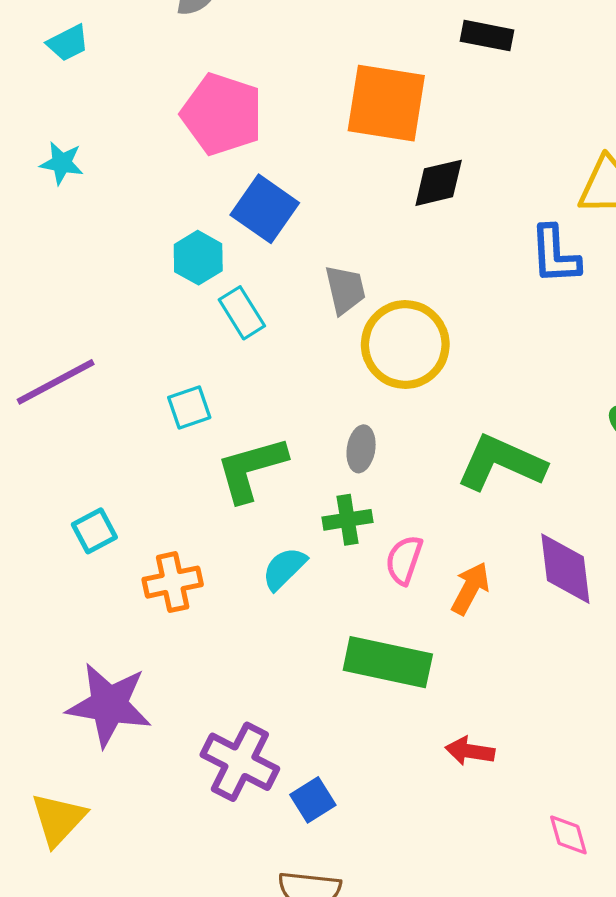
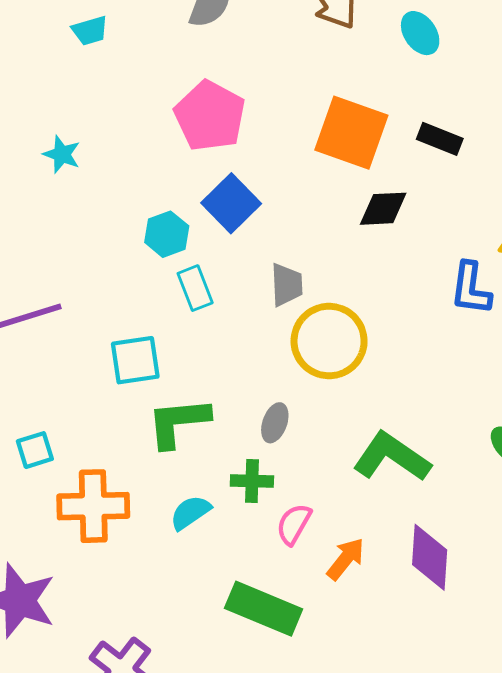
black rectangle: (487, 36) -> (440, 139), moved
cyan star: (62, 163) -> (62, 154), moved
cyan square: (189, 407) -> (135, 360), size x1.4
orange cross: (173, 582) -> (93, 506), size x1.4

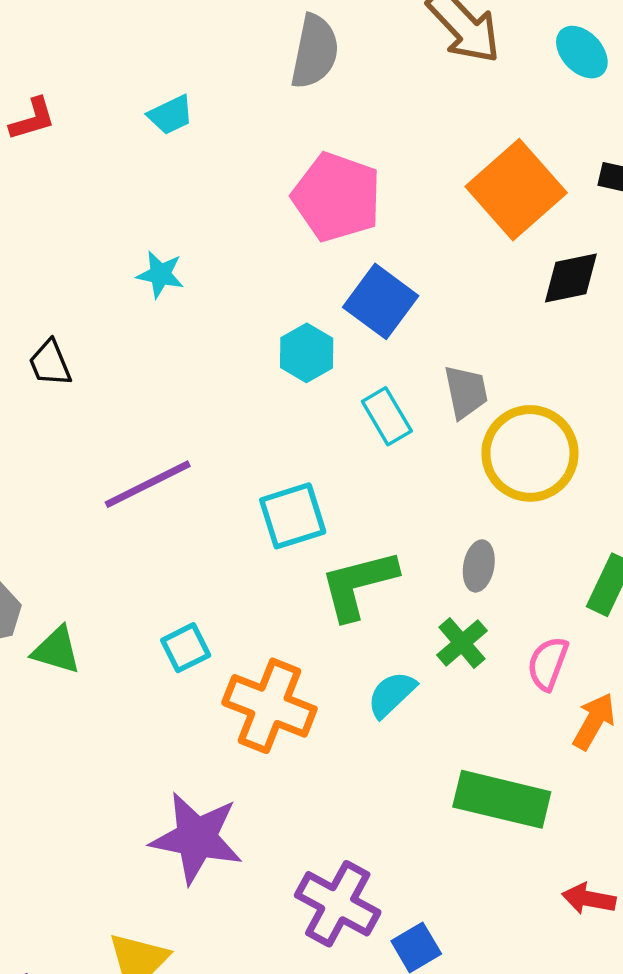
orange square: (351, 133) -> (516, 190), turned 38
cyan rectangle: (195, 288) -> (387, 416), moved
green cross: (252, 481) -> (462, 643), turned -33
orange cross: (93, 506) -> (269, 706), turned 32
pink semicircle: (294, 524) -> (548, 663), moved

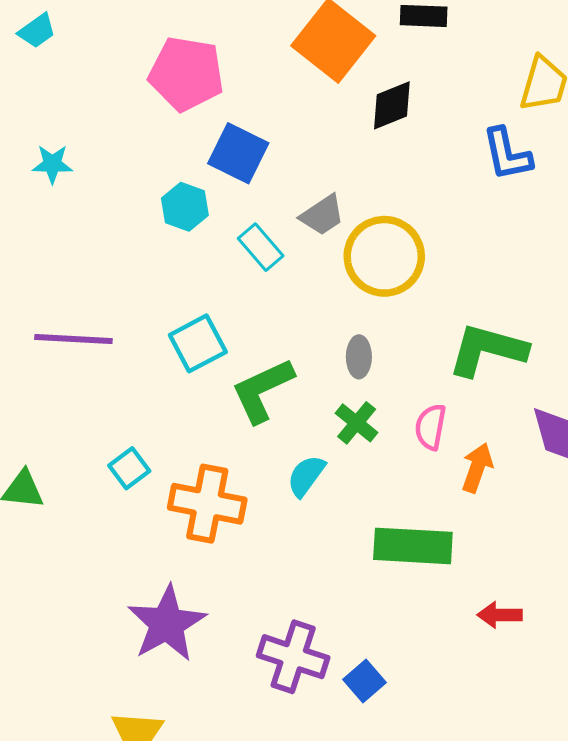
gray trapezoid: (466, 392) -> (322, 215), turned 78
purple line: (148, 484) -> (73, 339), turned 40
purple star: (197, 838) -> (167, 624), turned -30

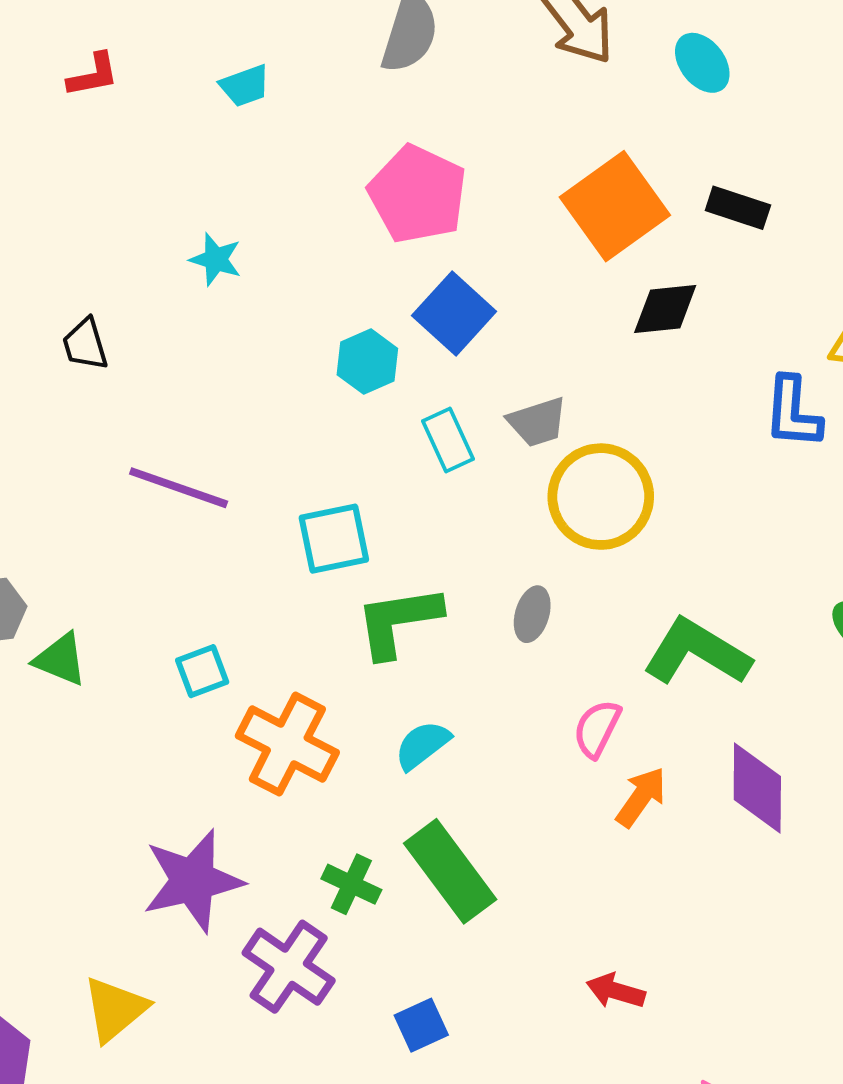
green cross: (357, 423) -> (351, 884), moved, turned -30
green rectangle: (413, 546) -> (450, 871), moved, turned 34
purple cross: (293, 657) -> (289, 967), moved

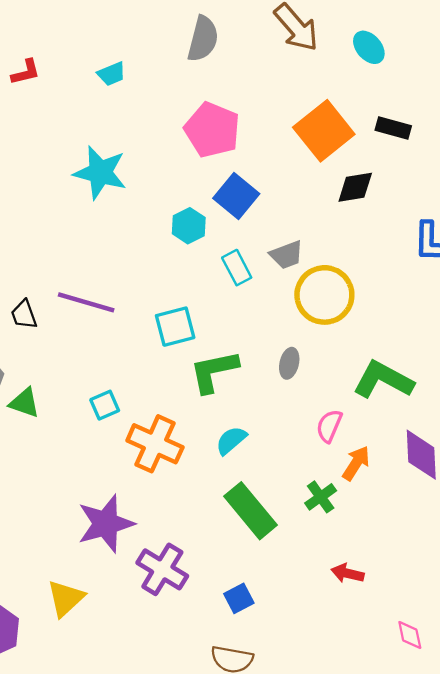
cyan star: (216, 259) -> (100, 173), size x1.8
black trapezoid: (85, 344) -> (24, 314), moved
green cross: (351, 884) -> (321, 497), moved, turned 32

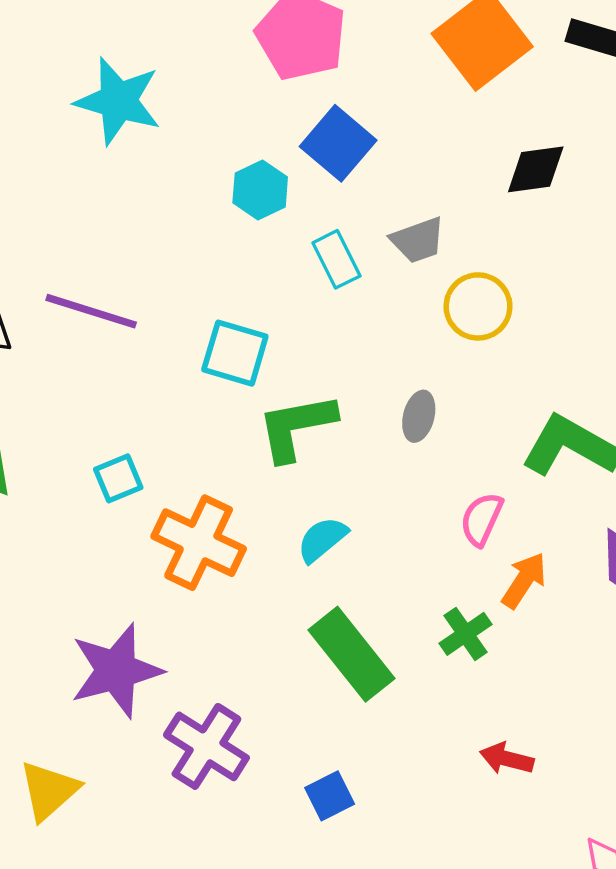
black diamond: (355, 187) -> (536, 169), moved
yellow circle: (324, 295) -> (478, 306), size x0.7
cyan square: (175, 327) -> (235, 353), turned 30

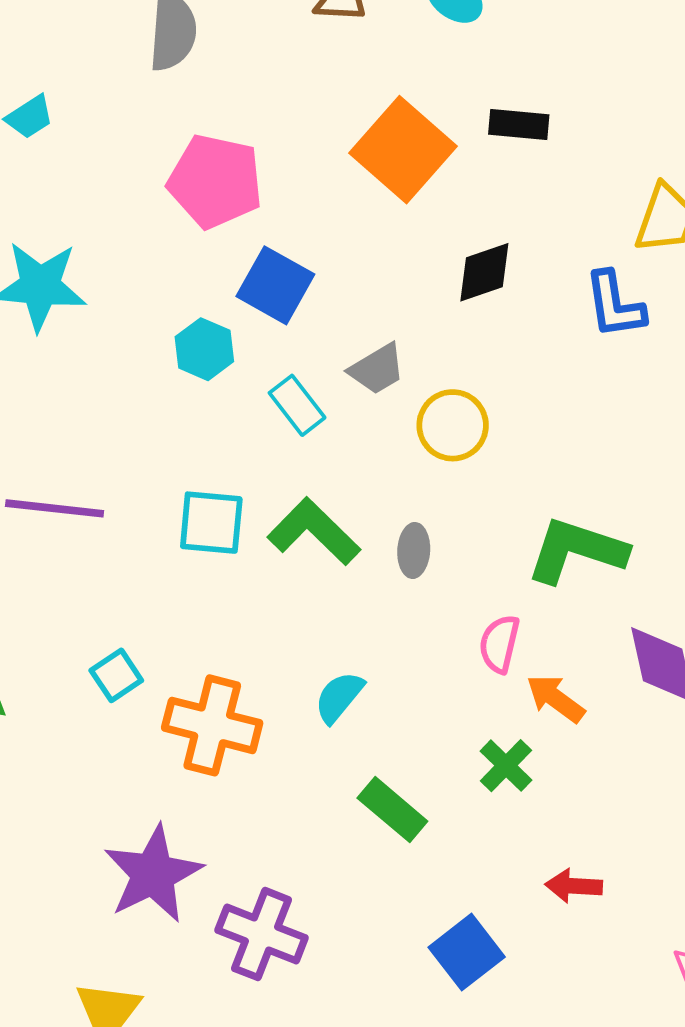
green L-shape: (296, 427) -> (314, 532), moved, turned 66
orange arrow: (524, 580) -> (556, 698), turned -76
green rectangle: (351, 654) -> (392, 810), size x0.7
blue square: (330, 796) -> (467, 952), moved, size x1.4

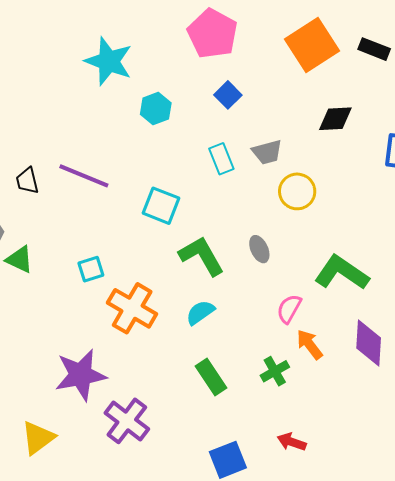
blue square: (275, 285) -> (228, 95), size x0.7
cyan hexagon: (204, 349) -> (156, 109), moved
green L-shape: (314, 532) -> (201, 256), moved
gray ellipse: (414, 550) -> (259, 249), turned -44

